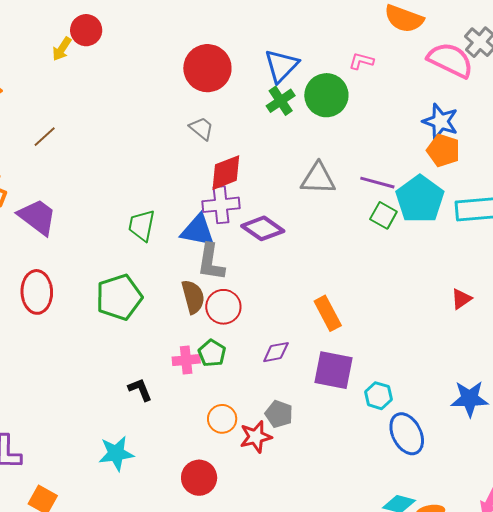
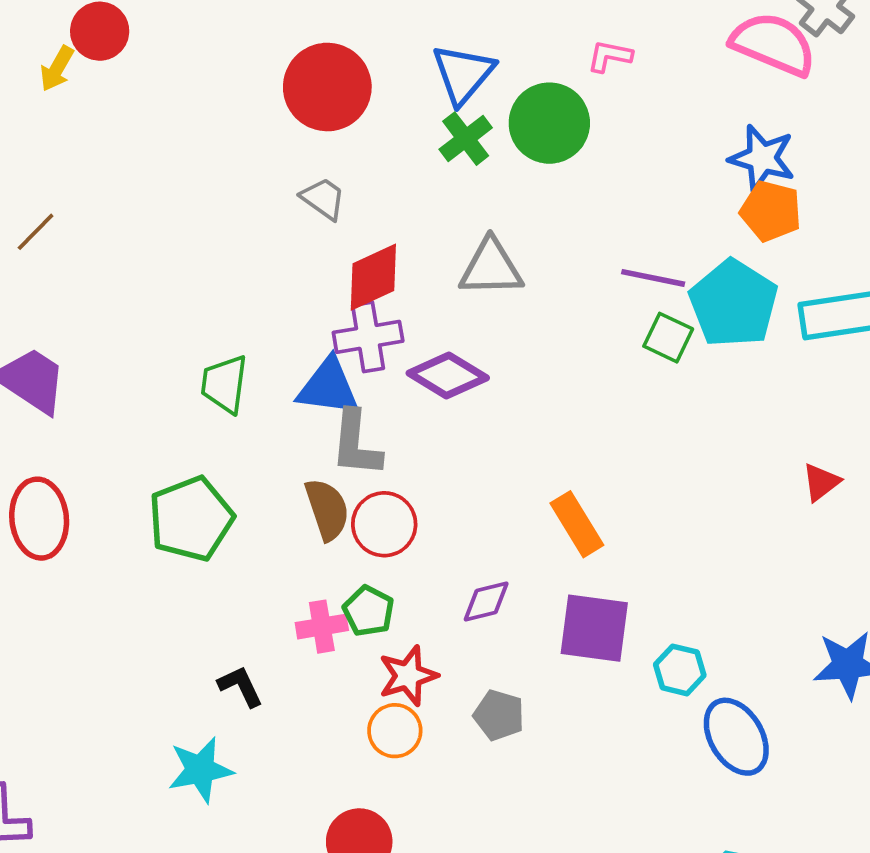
gray triangle: (318, 179) -> (491, 268), moved
red star: (256, 437) -> (408, 676), moved
cyan star: (116, 453) -> (200, 770), moved

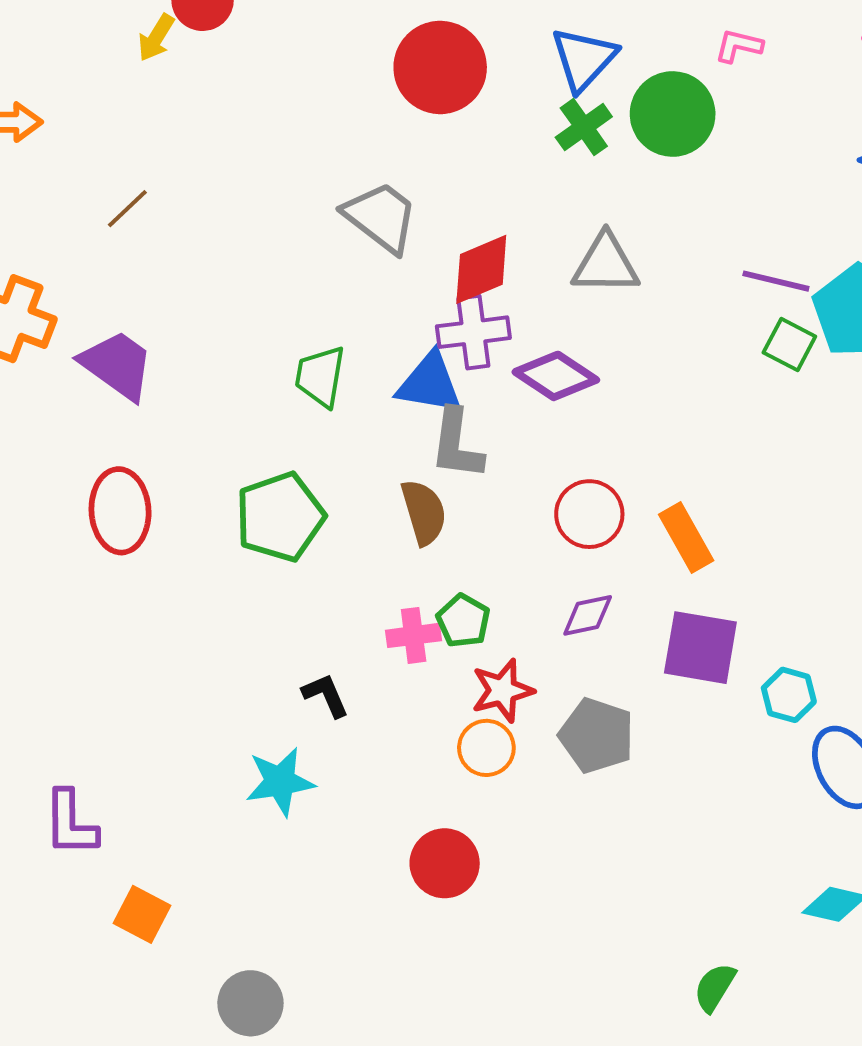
gray trapezoid: (323, 199) -> (381, 217), moved, size x1.6
red circle: (384, 524) -> (589, 514), moved
gray pentagon: (499, 715) -> (597, 736), size x1.4

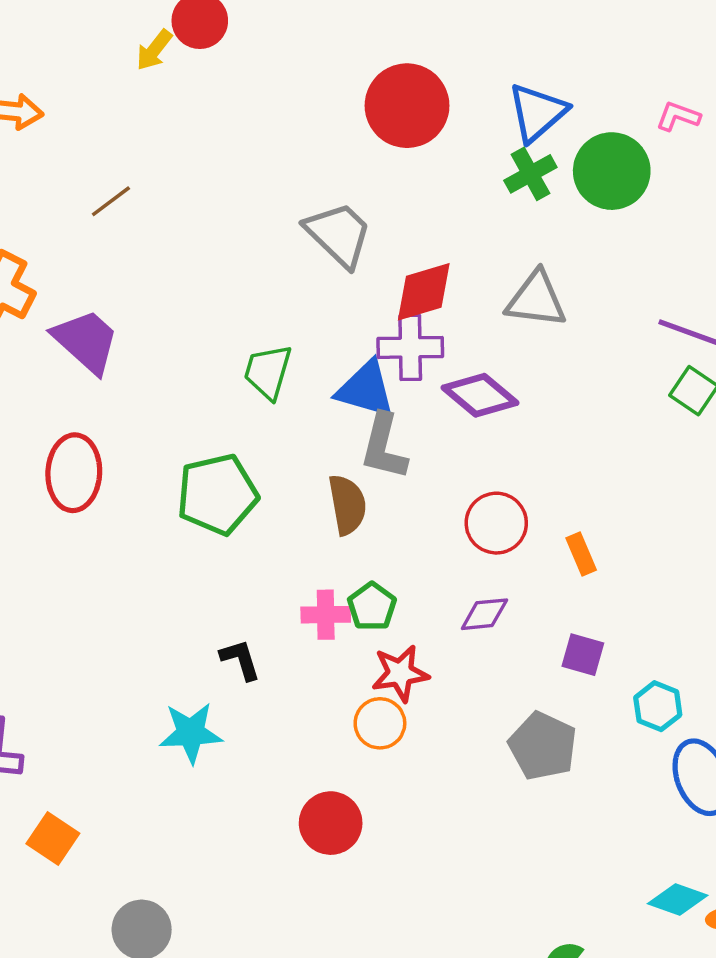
orange rectangle: (686, 538) -> (581, 554), size x0.7
purple square: (700, 648) -> (583, 655), size x0.6
gray pentagon: (597, 736) -> (543, 746), moved

